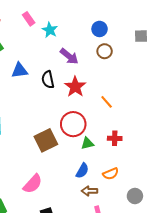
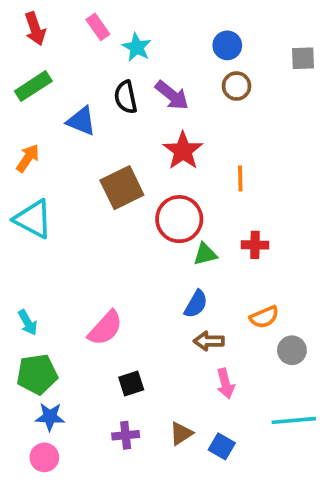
blue triangle: (20, 70) -> (81, 121), turned 30
black semicircle: (48, 80) -> (126, 97), moved
orange line: (107, 102) -> (240, 178), turned 40
brown square: (46, 140) -> (122, 188), moved
orange semicircle: (111, 174) -> (264, 317), moved

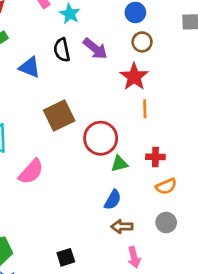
red star: (183, 151) -> (134, 77), moved
orange semicircle: (264, 317) -> (166, 186), moved
pink semicircle: (105, 328) -> (31, 172), moved
gray circle: (292, 350) -> (166, 223), moved

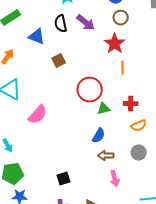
brown square: (59, 115) -> (59, 61), moved, size x0.6

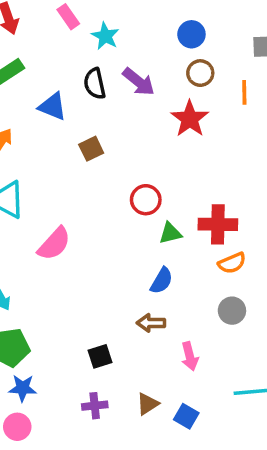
orange line: (123, 68) -> (244, 92), moved
red circle: (90, 90) -> (146, 200), size x0.7
red cross: (131, 104) -> (218, 224), size x1.5
brown arrow: (106, 156) -> (151, 323), moved

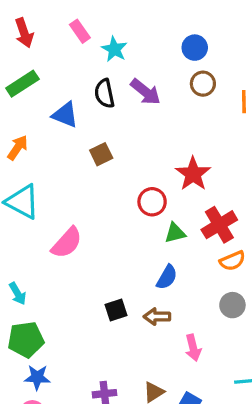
red star: (190, 119) -> (193, 174), moved
red cross: (218, 224) -> (219, 225), turned -32
black square: (100, 356) -> (116, 310), moved

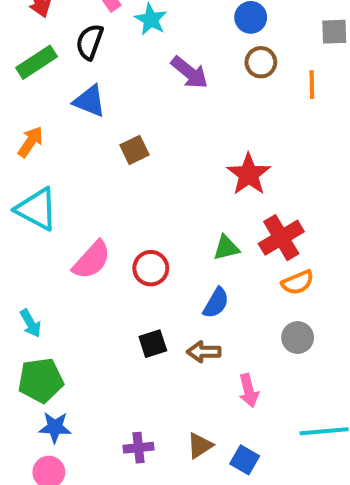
black semicircle: (104, 93) -> (90, 42), moved, turned 32
red circle: (152, 202) -> (151, 268), moved

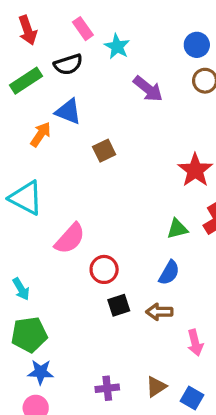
black semicircle: (90, 42) -> (68, 64), turned -128
orange arrow: (30, 142) -> (41, 134), moved
red circle: (151, 268) -> (104, 269), moved

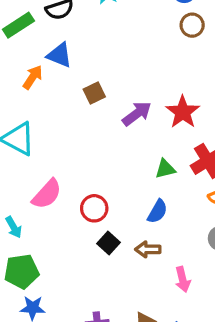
purple arrow: (148, 89) -> (137, 114), moved, turned -76
pink semicircle: (70, 239) -> (47, 194), moved
black square: (119, 305) -> (108, 243), turned -30

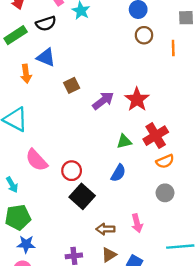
orange arrow: (33, 77) -> (26, 74), turned 138
pink semicircle: (47, 194) -> (37, 160), turned 95
black square: (108, 243) -> (82, 196), size x1.5
brown arrow: (148, 249) -> (105, 229), moved

